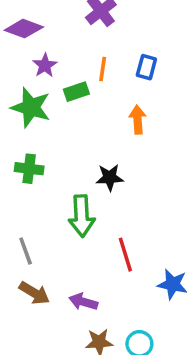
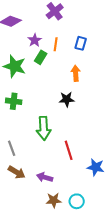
purple star: (45, 65) -> (35, 40), moved
green rectangle: (76, 92) -> (41, 57), turned -40
black star: (110, 177) -> (67, 99), moved

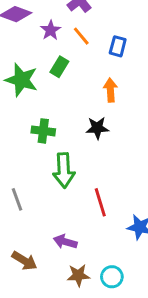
purple star: (35, 40) -> (51, 30), moved
orange line: (56, 44) -> (81, 36), moved, turned -48
green cross: (14, 101) -> (43, 131), moved
brown arrow: (17, 172) -> (24, 261), moved

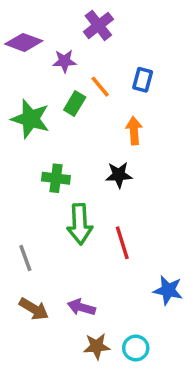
purple star: (51, 30) -> (64, 61), turned 30
orange line: (81, 36) -> (100, 87), moved
red line: (100, 202) -> (122, 243), moved
brown arrow: (24, 261) -> (34, 309), moved

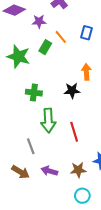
orange arrow: (134, 131) -> (86, 72), moved
gray line: (25, 258) -> (31, 146), moved
brown star: (97, 346) -> (78, 170), moved

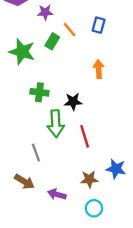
black star: (72, 91) -> (73, 102), moved
purple arrow: (49, 171) -> (57, 194), moved

